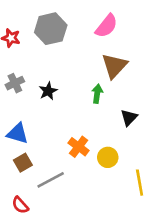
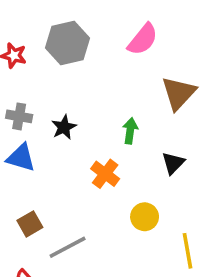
brown triangle: (114, 66) -> (179, 93), moved
gray cross: (15, 83) -> (19, 116), turned 36
blue triangle: (18, 133) -> (21, 158), moved
orange cross: (79, 147) -> (105, 174), moved

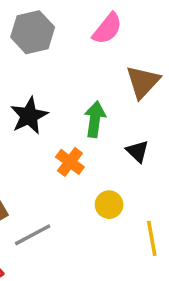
black star: (64, 127) -> (29, 116), size x1.5
green arrow: (130, 131) -> (95, 119), size x1.4
black triangle: (173, 163) -> (137, 151), turned -30

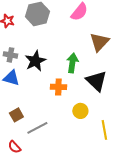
black triangle: (137, 151) -> (96, 81), size x1.6
orange cross: (70, 162) -> (58, 87), turned -35

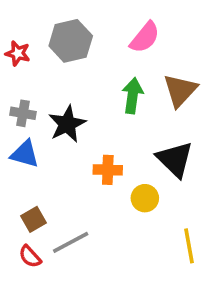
green arrow: (72, 63) -> (133, 96), moved
yellow circle: (80, 111) -> (145, 198), moved
red semicircle: (14, 147) -> (30, 256), moved

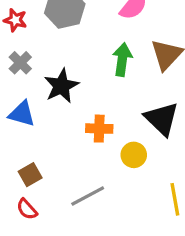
gray cross: (23, 113) -> (20, 63), moved, turned 35
gray line: (71, 242) -> (88, 196), moved

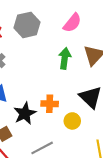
black star: (61, 86) -> (25, 113), moved

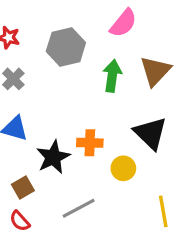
gray hexagon: (27, 25) -> (66, 47), moved

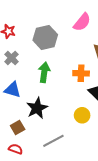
green arrow: (112, 76) -> (44, 72), moved
orange cross: (90, 143) -> (81, 73), moved
red semicircle: (20, 221) -> (16, 149), turned 152

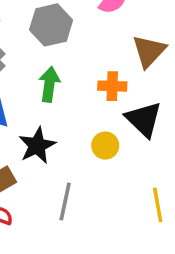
yellow circle: (82, 115) -> (105, 146), moved
gray line: (53, 141) -> (65, 201), turned -50

